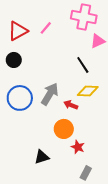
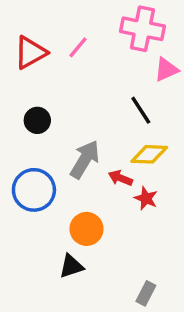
black circle: (14, 60) -> (37, 120), moved
blue circle: (20, 98) -> (34, 190), moved
orange circle: (64, 129) -> (87, 229), moved
red star: (78, 147) -> (146, 198), moved

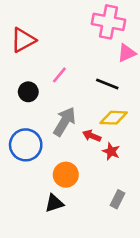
pink line: (78, 47) -> (59, 75), moved
black line: (141, 110) -> (107, 84), turned -35
gray rectangle: (146, 293) -> (118, 199), moved

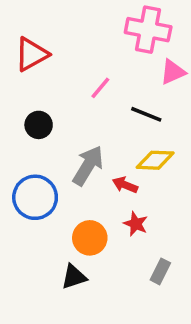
pink line: (59, 75) -> (100, 88), moved
red star: (111, 151) -> (136, 224), moved

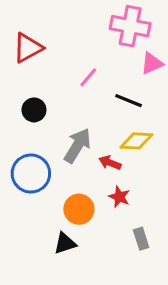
gray rectangle: (160, 271) -> (141, 239), turned -45

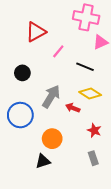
red triangle: (28, 48) -> (36, 32), moved
yellow diamond: (136, 141) -> (90, 93), turned 30
red star: (119, 197) -> (94, 130), moved

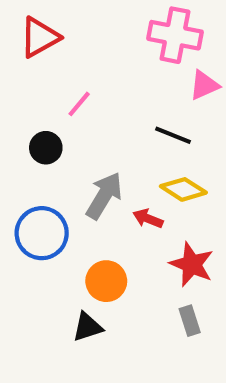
red triangle: (36, 32) -> (40, 37), moved
pink line: (58, 51) -> (79, 104), moved
red star: (94, 130) -> (192, 264), size x1.5

